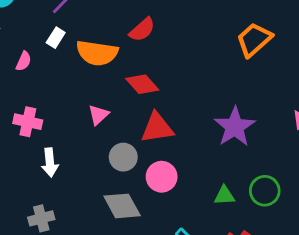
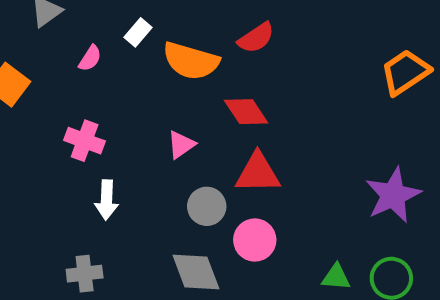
purple star: (235, 127) -> (393, 195), moved

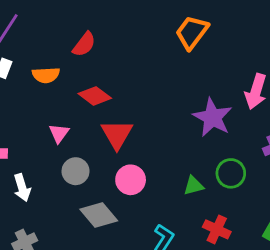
orange semicircle: (191, 61) -> (46, 75), size x0.7
red triangle: (258, 173) -> (117, 134), turned -40
gray circle: (207, 206) -> (76, 171), moved

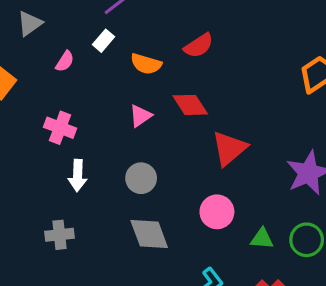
pink triangle: (59, 133) -> (140, 116), moved
red triangle: (117, 134) -> (229, 148), moved
pink circle: (131, 180) -> (217, 212), moved

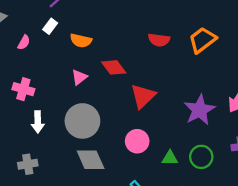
red semicircle: (199, 46) -> (159, 40), moved, turned 45
gray circle: (141, 178) -> (82, 121), size x1.6

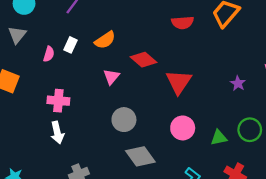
white rectangle: (50, 26) -> (70, 45), moved
orange semicircle: (81, 41) -> (105, 40), turned -35
purple star: (200, 110) -> (238, 83), size x0.5
gray circle: (82, 121) -> (124, 120), size x0.7
white arrow: (38, 122) -> (57, 133), moved

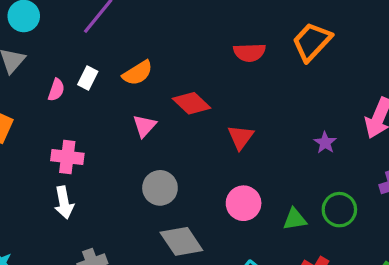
red triangle: (179, 82) -> (241, 137), size x0.7

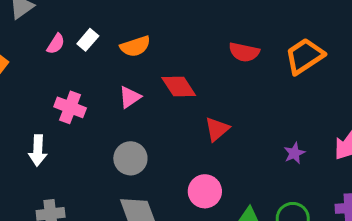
pink cross: (67, 157) -> (70, 107), moved

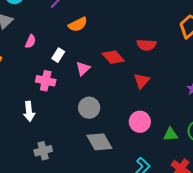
white rectangle: (88, 40) -> (58, 55), moved
orange semicircle: (135, 46) -> (78, 24), moved
red semicircle: (244, 52) -> (146, 45), moved

